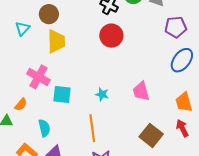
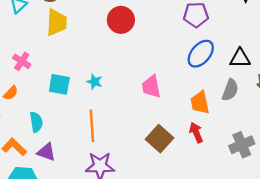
pink cross: (38, 77) -> (22, 61), moved, size x0.7
cyan star: (102, 94) -> (95, 82), moved

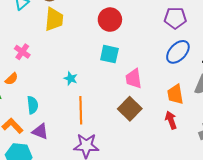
cyan star: (95, 82) -> (71, 78), moved
cyan square: (59, 84) -> (109, 54), moved
brown square: (159, 139) -> (130, 109), moved

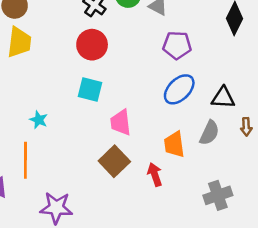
orange line: (81, 110) -> (25, 160), moved
red arrow: (171, 120) -> (155, 174), moved

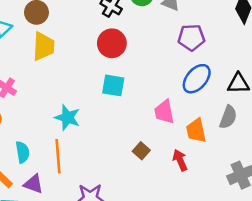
cyan star: (39, 120) -> (67, 118), size x1.5
pink trapezoid: (121, 122) -> (164, 112), moved
brown square: (114, 161) -> (141, 151), size x0.6

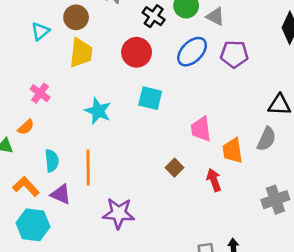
red circle: (112, 43) -> (137, 52), moved
blue ellipse: (197, 79) -> (192, 52), moved
cyan star: (67, 118) -> (98, 111), moved

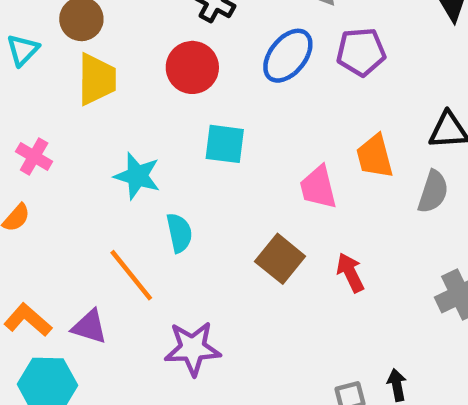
orange trapezoid: (233, 151) -> (375, 156), moved
cyan semicircle: (52, 161) -> (179, 233), moved
orange line: (88, 167) -> (131, 275), turned -32
brown square: (175, 168) -> (280, 259), size x1.5

